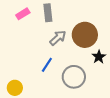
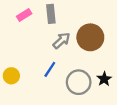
black star: (99, 57) -> (104, 79), moved
yellow circle: (15, 88) -> (11, 76), moved

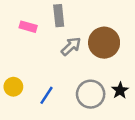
pink rectangle: (24, 15) -> (28, 27), moved, turned 48
blue line: (50, 69) -> (46, 95), moved

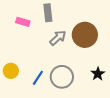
gray circle: (91, 94) -> (62, 77), moved

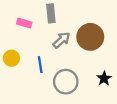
yellow circle: (11, 71) -> (11, 58), moved
blue line: (38, 78) -> (40, 65), moved, turned -42

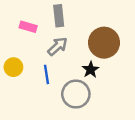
gray arrow: (62, 40) -> (58, 46), moved
black star: (104, 78) -> (91, 70), moved

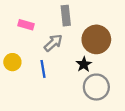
gray rectangle: (59, 16) -> (66, 16), moved
gray circle: (76, 94) -> (96, 87), moved

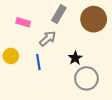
gray rectangle: (66, 16) -> (59, 14), turned 36
brown circle: (96, 39) -> (94, 19), moved

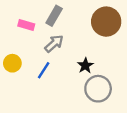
gray rectangle: (59, 14) -> (54, 16), moved
blue line: (38, 62) -> (44, 70), turned 42

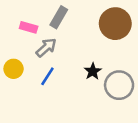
gray arrow: (54, 44) -> (46, 47), moved
gray circle: (98, 89) -> (119, 85), moved

